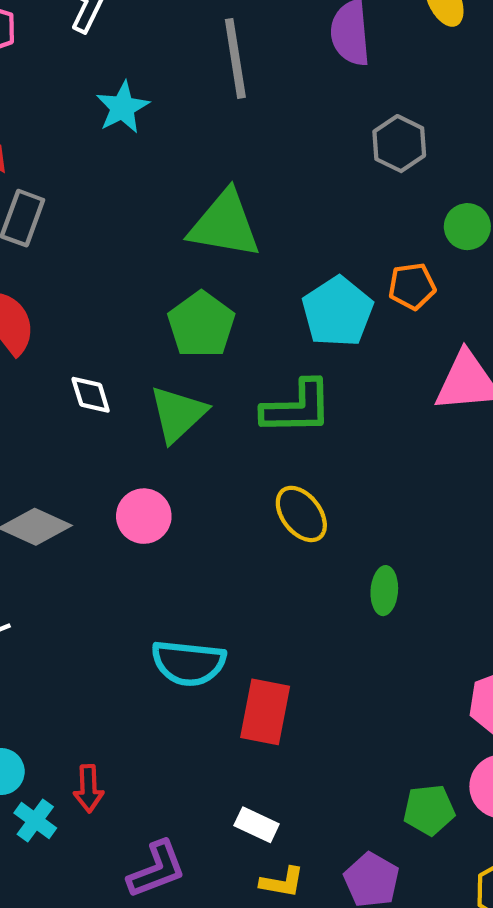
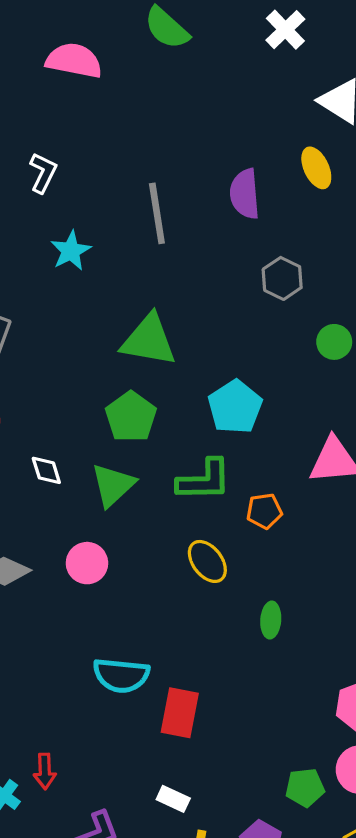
orange pentagon: (412, 286) -> (264, 511), moved

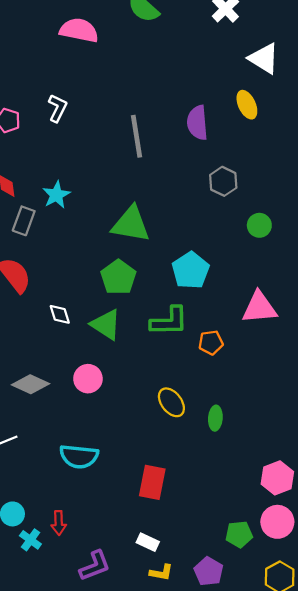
cyan star: (71, 251) -> (56, 195), moved
green triangle: (113, 485) -> (106, 325), turned -44
yellow ellipse: (207, 561) -> (171, 402), moved
cyan semicircle: (121, 675) -> (79, 456), moved

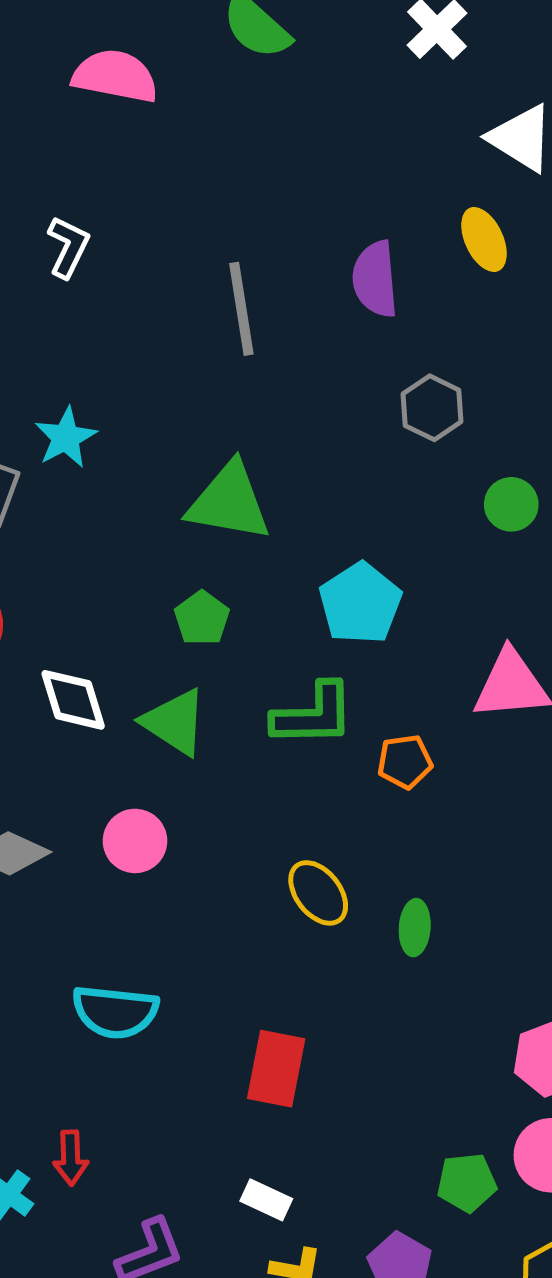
green pentagon: (118, 277) -> (202, 618), size x0.7
white diamond: (60, 314) -> (73, 700), size x1.4

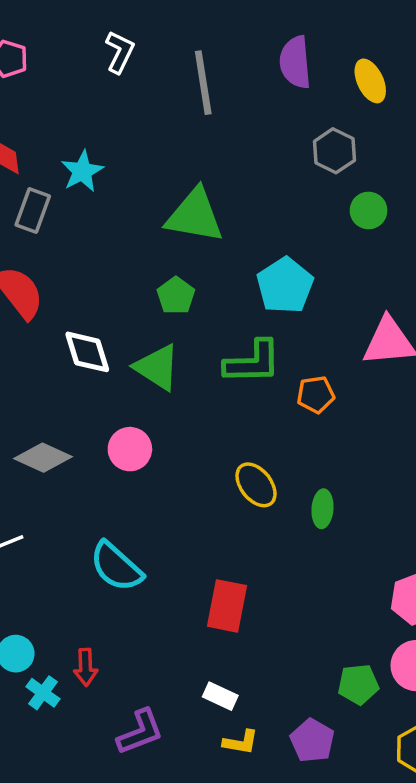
yellow ellipse: (484, 239) -> (370, 81), moved
white L-shape: (68, 247) -> (120, 52), moved
green circle: (511, 504) -> (369, 210), moved
cyan semicircle: (115, 1012) -> (116, 567), turned 36

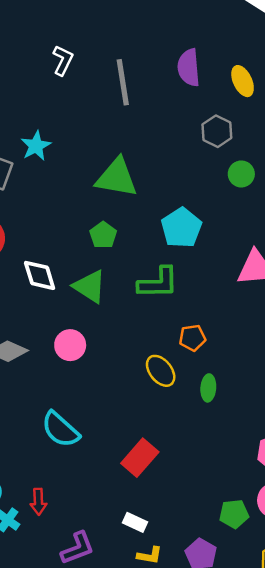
orange pentagon: (316, 395) -> (192, 338), moved
red rectangle: (227, 606) -> (140, 458), turned 30

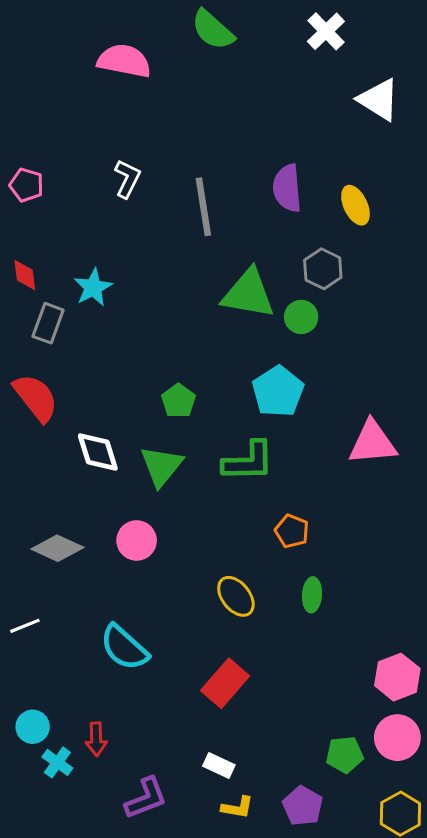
green circle: (241, 174) -> (301, 317), moved
green triangle: (117, 178) -> (248, 294), moved
green triangle: (90, 286) -> (161, 466), turned 36
orange pentagon: (192, 338) -> (292, 531), turned 30
yellow ellipse: (161, 371) -> (236, 596), moved

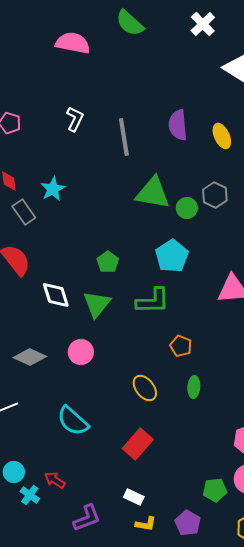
gray hexagon: (323, 269) -> (215, 195), moved
gray rectangle: (48, 323) -> (24, 212), turned -55
red arrow: (96, 739) -> (55, 480), turned 125

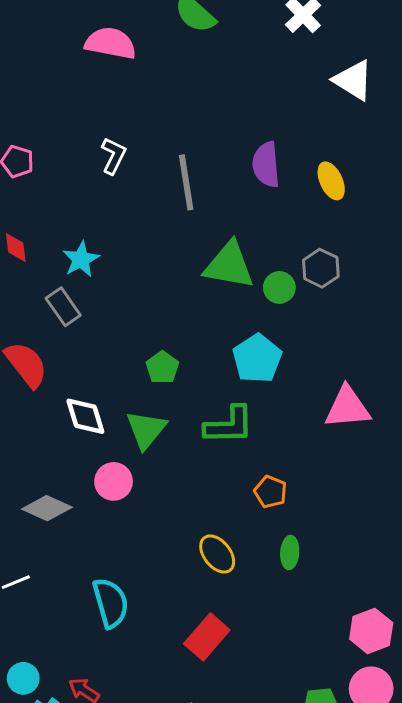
gray rectangle: (24, 212) -> (63, 307), moved
pink circle: (81, 352) -> (114, 481), moved
cyan semicircle: (73, 421) -> (111, 603), turned -148

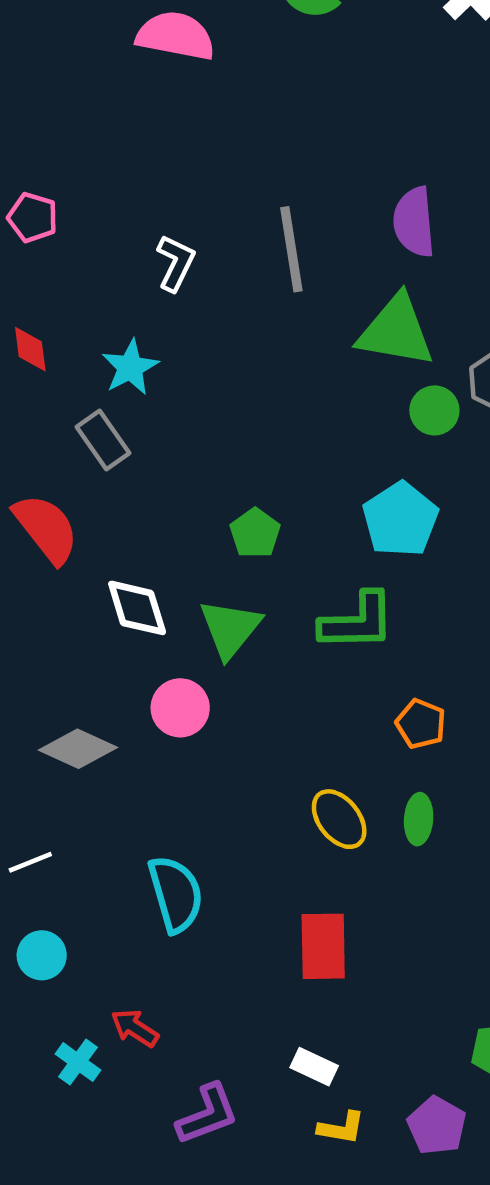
white L-shape: (114, 156) -> (176, 263), moved
green triangle: (229, 265) -> (396, 331), moved
green ellipse: (290, 553) -> (419, 819), moved
red rectangle: (207, 637) -> (323, 946), turned -42
cyan circle: (23, 678) -> (42, 955), moved

